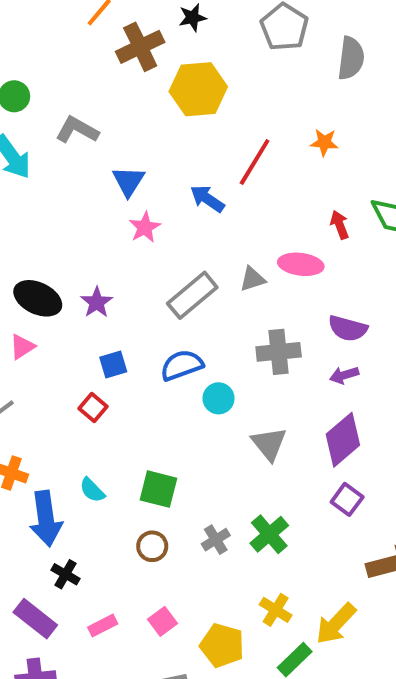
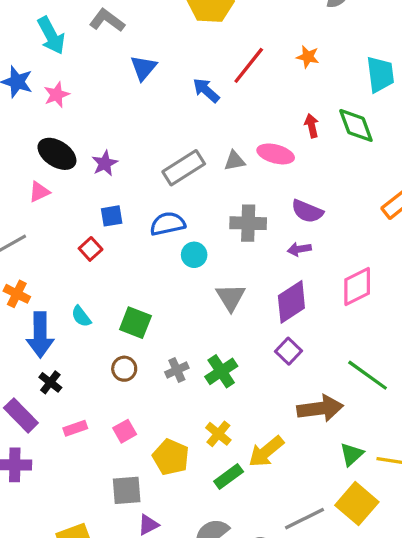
pink star: (145, 227) -> (57, 95), moved

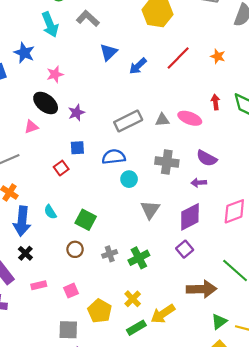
blue arrow: (206, 90) -> (138, 66), moved, turned -90
pink star: (57, 95) -> (55, 74), moved

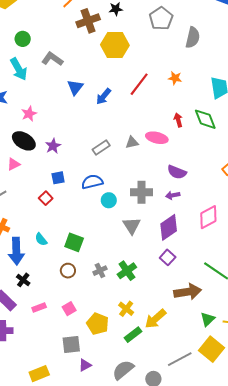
gray rectangle: (128, 121) -> (101, 147), size x0.7
gray cross: (167, 162) -> (142, 192), moved

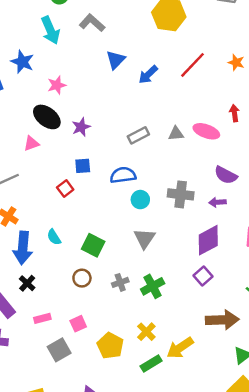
gray triangle: (132, 226) -> (144, 239), moved
gray square: (71, 345) -> (59, 350), moved, turned -30

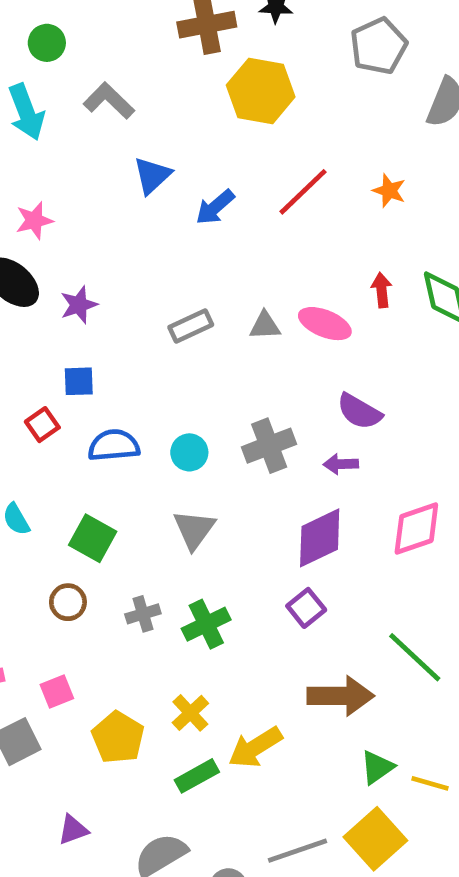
blue semicircle: (123, 175) -> (114, 445), moved
gray cross: (181, 194) -> (269, 446), turned -30

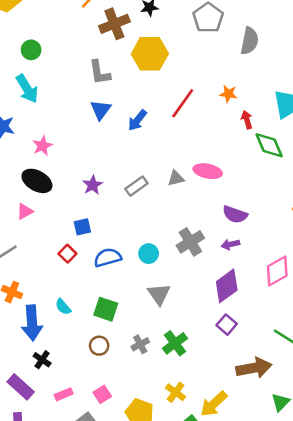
gray L-shape: (109, 101) -> (100, 72), moved, turned -132
red arrow: (382, 290) -> (247, 120), moved
purple star: (79, 305) -> (93, 185), moved

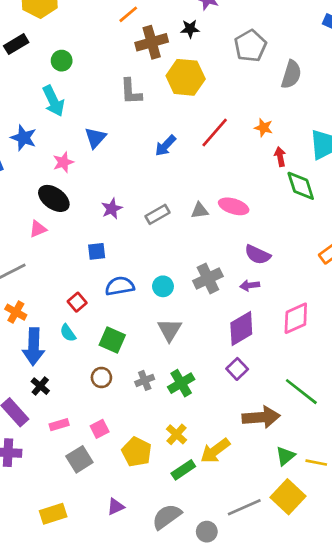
blue triangle: (101, 110) -> (95, 138), moved
red square: (67, 254) -> (77, 302), moved

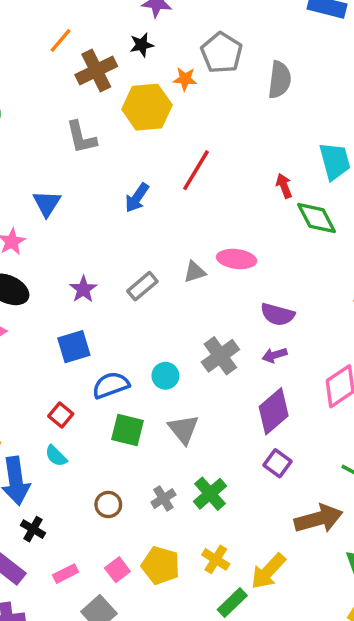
orange star: (264, 128) -> (185, 79), moved
blue square: (97, 251) -> (74, 347), size x1.4
green square: (112, 340) -> (128, 430), moved
yellow pentagon: (137, 452) -> (161, 565), moved

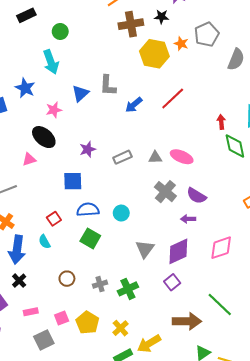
gray L-shape: (81, 137) -> (108, 85), moved
gray cross: (220, 356) -> (165, 192), moved, turned -30
gray triangle: (183, 429) -> (145, 249), moved

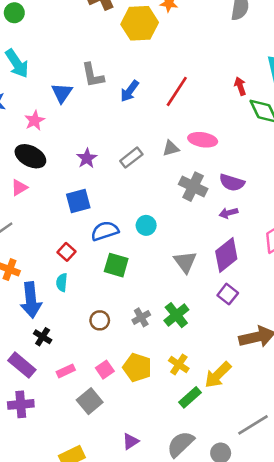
green circle: (60, 31) -> (14, 13), moved
red line: (173, 98) -> (177, 91), moved
cyan semicircle: (44, 242) -> (62, 282), turned 48

